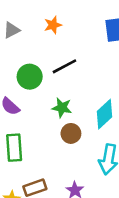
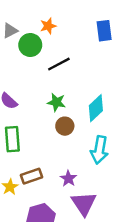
green circle: (30, 77) -> (30, 45), moved

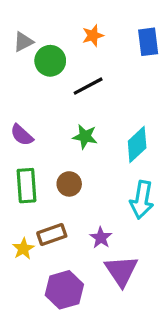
orange star: (48, 26) -> (93, 36), moved
brown circle: (65, 126) -> (69, 184), moved

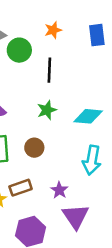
black line: (88, 86) -> (49, 70), turned -60
green star: (85, 137) -> (47, 110), turned -30
cyan diamond: (137, 144) -> (88, 116), turned 48

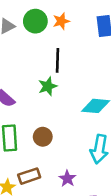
green circle: (19, 50) -> (35, 21), moved
green star: (47, 110) -> (48, 86), moved

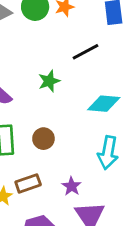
black line: (57, 60) -> (86, 52), moved, turned 60

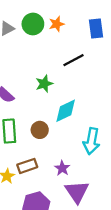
cyan diamond: (104, 104) -> (66, 111), moved, turned -30

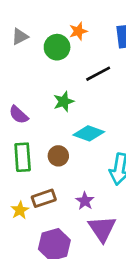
green circle: (33, 24) -> (57, 47), moved
cyan diamond: (66, 111) -> (89, 133), turned 45

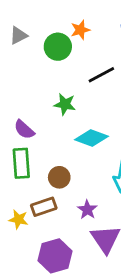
green star: (64, 102) -> (65, 104), turned 30
purple semicircle: (19, 115) -> (24, 130), moved
brown circle: (58, 156) -> (59, 177), moved
yellow star: (20, 210) -> (18, 219), turned -30

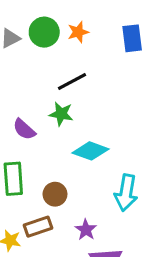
green circle: (58, 47) -> (44, 32), moved
black line: (101, 75) -> (72, 81), moved
purple semicircle: (24, 130) -> (24, 129), moved

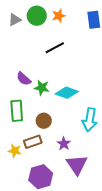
green star: (61, 114) -> (42, 88), moved

